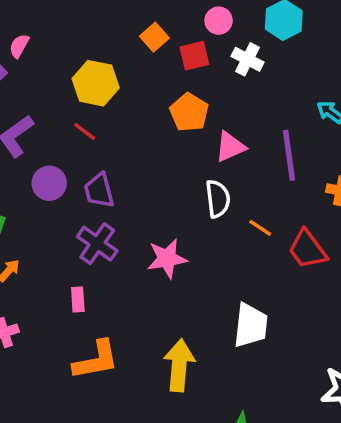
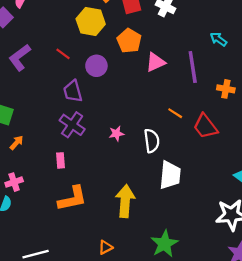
yellow hexagon: (96, 83) -> (91, 22), moved
purple circle: (49, 183) -> (96, 66), moved
white semicircle: (218, 199) -> (152, 141), moved
pink star: (167, 259) -> (116, 134), size x0.6

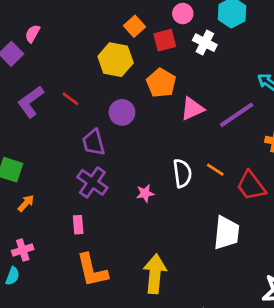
red line: (63, 54) -> (70, 99), moved
purple line: (193, 67) -> (237, 115), turned 64
white semicircle: (152, 141) -> (182, 173), moved
white trapezoid: (170, 175) -> (226, 233), moved
orange L-shape: (72, 199) -> (92, 270), turned 88

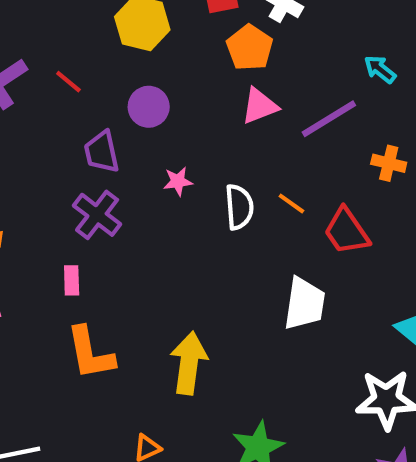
orange pentagon: (161, 83) -> (250, 48), moved
pink star: (145, 193) -> (178, 181), moved

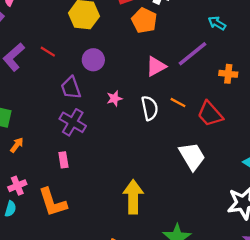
pink triangle: (260, 106) -> (156, 66), moved
white trapezoid: (304, 304) -> (192, 156), turned -32
orange L-shape: (90, 353) -> (52, 202), moved

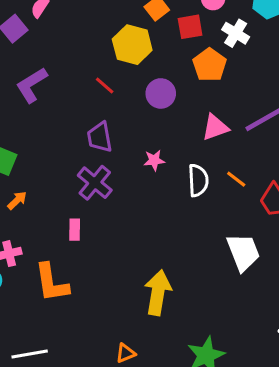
red line: (48, 52) -> (105, 85), moved
purple circle: (93, 60) -> (161, 93), moved

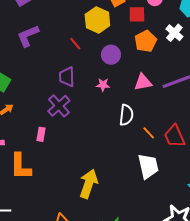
white cross: (236, 33) -> (174, 33), moved
pink star: (154, 160) -> (103, 85), moved
orange line: (236, 179) -> (149, 133), moved

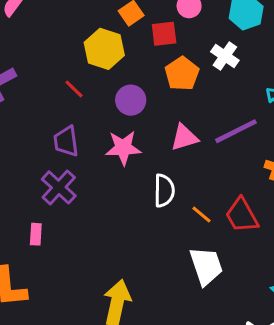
pink star: (103, 85) -> (123, 148), size x1.6

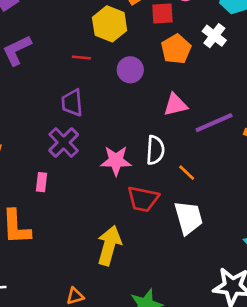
red line: (74, 89) -> (81, 57), turned -42
purple line: (236, 131) -> (214, 123), moved
pink star: (123, 148) -> (116, 161), moved
red trapezoid: (242, 215) -> (143, 199), moved, turned -52

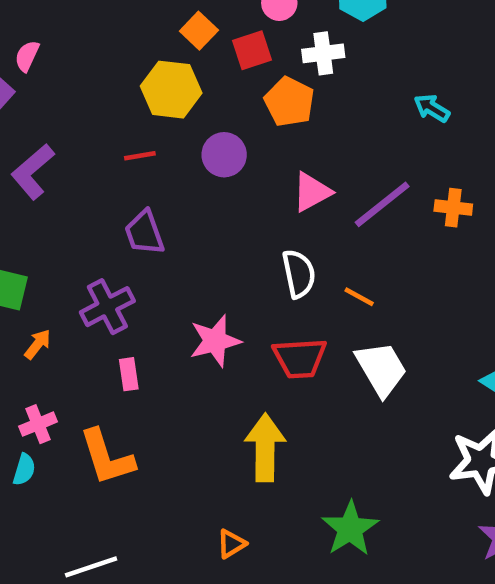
white cross: (214, 36) -> (323, 53), moved, turned -30
purple cross: (64, 143) -> (107, 307), moved, turned 32
pink star: (116, 161) -> (215, 341), moved

